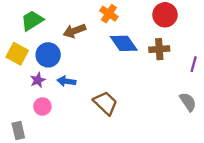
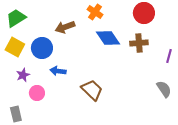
green trapezoid: (32, 21) -> (16, 18), moved
purple star: (38, 80) -> (23, 75), moved

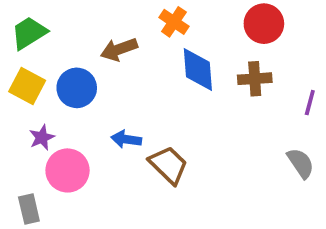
blue diamond: (108, 38) -> (198, 70), turned 30
blue arrow: (58, 71) -> (126, 139), moved
pink circle: (37, 93) -> (68, 170), size x1.5

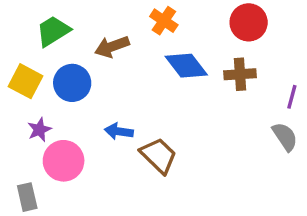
green trapezoid: (29, 33) -> (53, 31), moved
blue diamond: (198, 70) -> (186, 66), turned -33
gray semicircle: (301, 163) -> (285, 137), moved

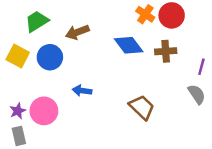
orange cross: (164, 21) -> (145, 14), moved
purple star: (39, 130) -> (18, 111), moved
brown trapezoid: (159, 156) -> (142, 107), moved

